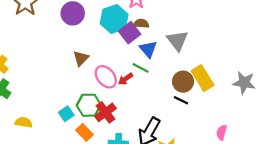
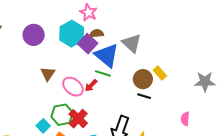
blue triangle: (148, 49) -> (107, 55), size x1.5
yellow rectangle: (203, 78) -> (160, 73), size x0.6
gray star: (244, 83) -> (205, 82), moved

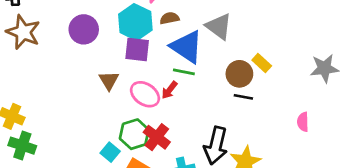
purple square: (88, 44) -> (137, 50), moved, turned -30

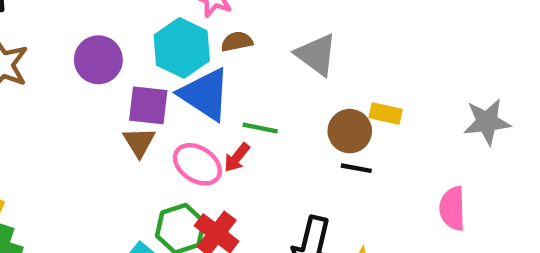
blue triangle: (187, 47) -> (205, 94), moved
purple square: (137, 50) -> (148, 105), moved
yellow rectangle: (262, 63) -> (386, 114), turned -30
pink semicircle: (303, 122) -> (452, 208), size x1.4

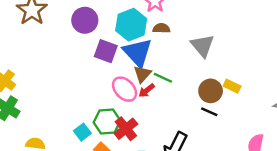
brown triangle: (139, 142) -> (142, 74), moved

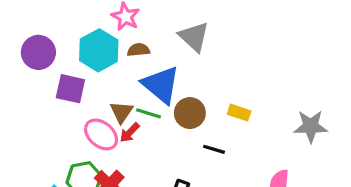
gray triangle: (202, 46) -> (194, 37), moved
blue triangle: (138, 53) -> (161, 85), moved
brown circle: (211, 91) -> (190, 113), moved

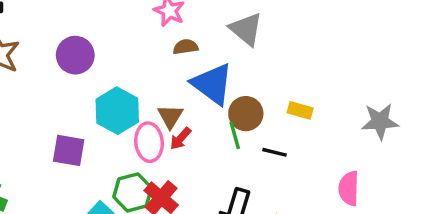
cyan hexagon: (99, 50) -> (117, 111), moved
purple square: (70, 89) -> (69, 150), moved
green line: (149, 113) -> (235, 135), moved, turned 60
pink ellipse: (101, 134) -> (149, 142), turned 48

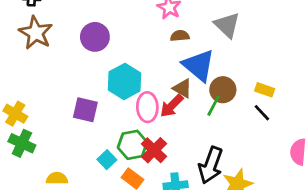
brown triangle: (170, 116) -> (182, 88), moved, turned -35
green line: (235, 135) -> (213, 106), turned 40
red arrow: (180, 139) -> (172, 106), size x1.4
black line: (274, 152) -> (262, 113), moved, turned 30

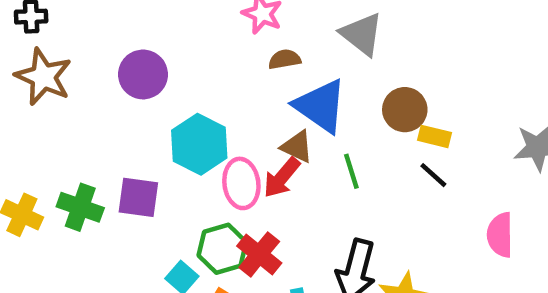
brown circle: (223, 90) -> (405, 110), moved
green line: (213, 106) -> (351, 171), turned -40
green cross: (22, 143) -> (80, 207), moved

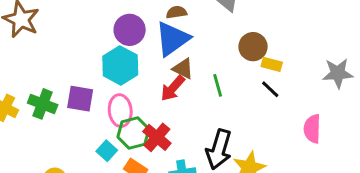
purple circle: (143, 74) -> (130, 30), moved
blue triangle: (321, 106) -> (172, 39), moved, turned 48
pink ellipse: (241, 183) -> (120, 111), moved

